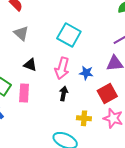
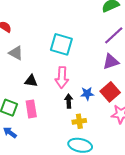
blue star: (86, 73) -> (87, 94), moved
yellow cross: (84, 118) -> (79, 121), moved

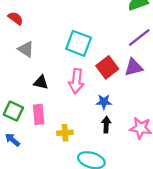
red square: (110, 92) -> (107, 67), moved
black arrow: (69, 101) -> (106, 125), moved
yellow cross: (79, 121) -> (65, 133), moved

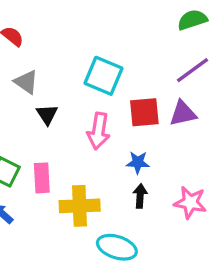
red square: (107, 67) -> (144, 112), turned 30
black triangle: (41, 82) -> (47, 114), moved, turned 42
yellow cross: (65, 133) -> (80, 206), size x1.6

